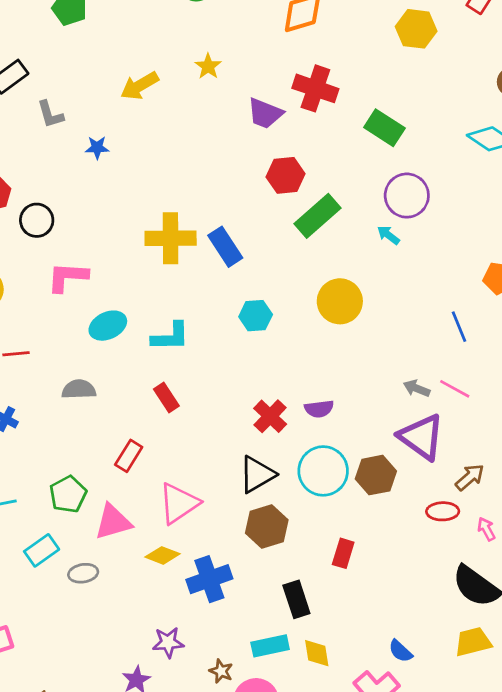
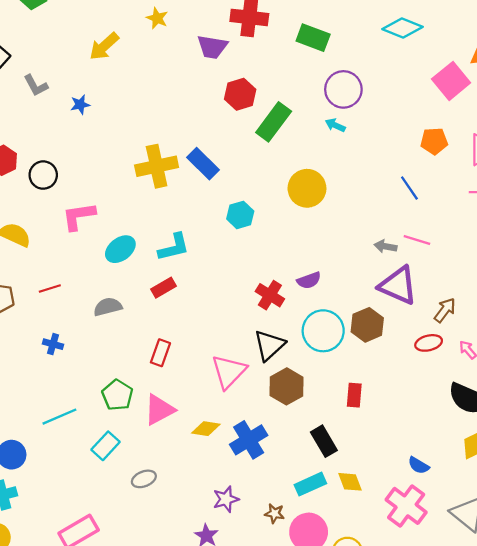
red rectangle: (166, 397) -> (164, 288), moved, turned -75
pink triangle: (179, 503) -> (229, 372), moved
gray ellipse: (83, 573) -> (144, 479), moved

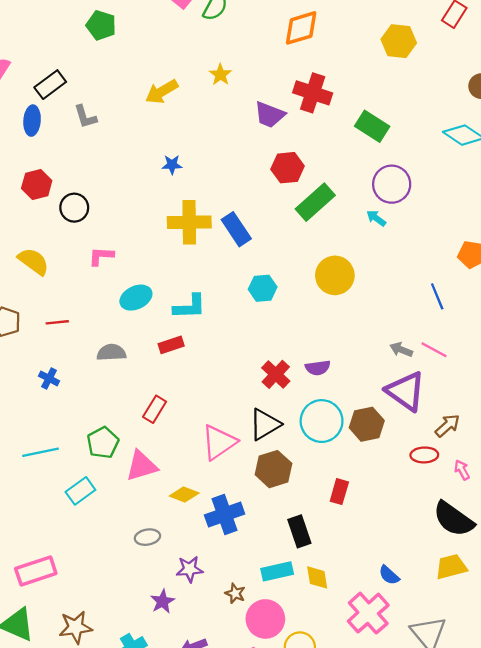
blue star: (80, 105) -> (172, 165), moved
pink L-shape: (79, 216) -> (101, 256), size x0.7
gray ellipse: (144, 479) -> (147, 537), moved

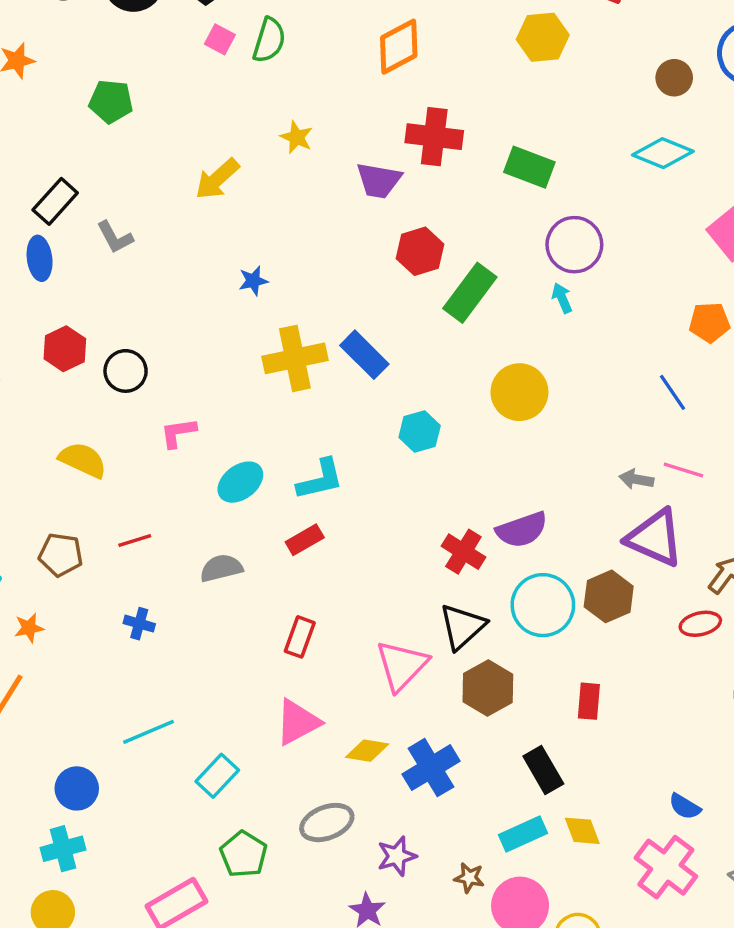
cyan arrow: (376, 218) -> (562, 298), turned 42
purple semicircle: (318, 368) -> (522, 530), size x1.4
green pentagon: (103, 443) -> (244, 854), moved
gray ellipse: (147, 537) -> (327, 823), size x1.4

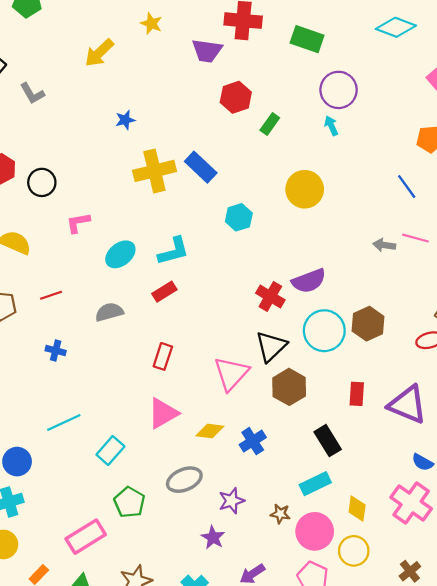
green rectangle: (470, 293) -> (270, 124), size x0.6
purple triangle: (655, 538) -> (408, 404), moved
blue cross: (431, 768) -> (253, 441), size x0.7
yellow diamond: (582, 831) -> (357, 509), moved, turned 30

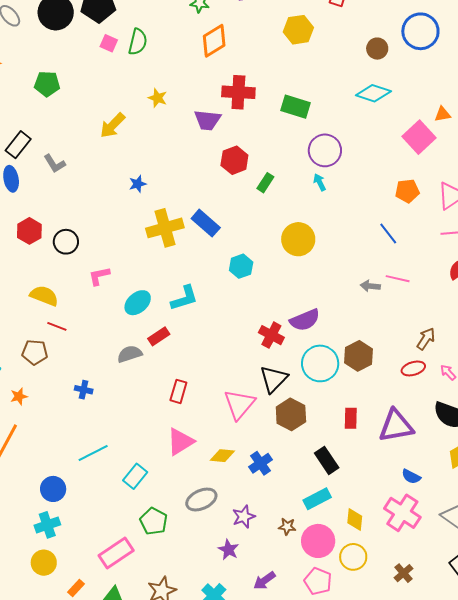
red rectangle: (164, 292) -> (159, 336), moved
red line: (51, 295) -> (57, 326), moved, turned 42
purple triangle: (408, 404) -> (396, 426), turned -30

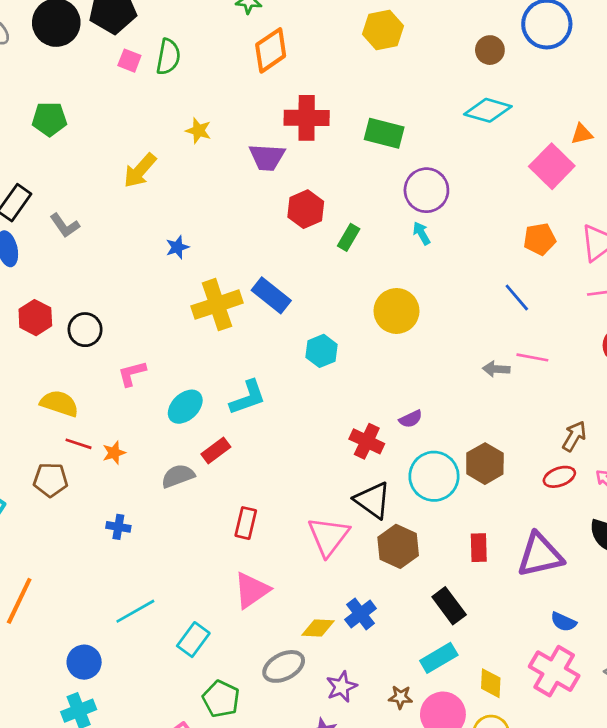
purple semicircle: (305, 320) -> (411, 419), size x0.6
black triangle: (274, 379) -> (373, 500), turned -36
orange star: (19, 396) -> (114, 453), moved
yellow diamond: (222, 456) -> (318, 628), moved

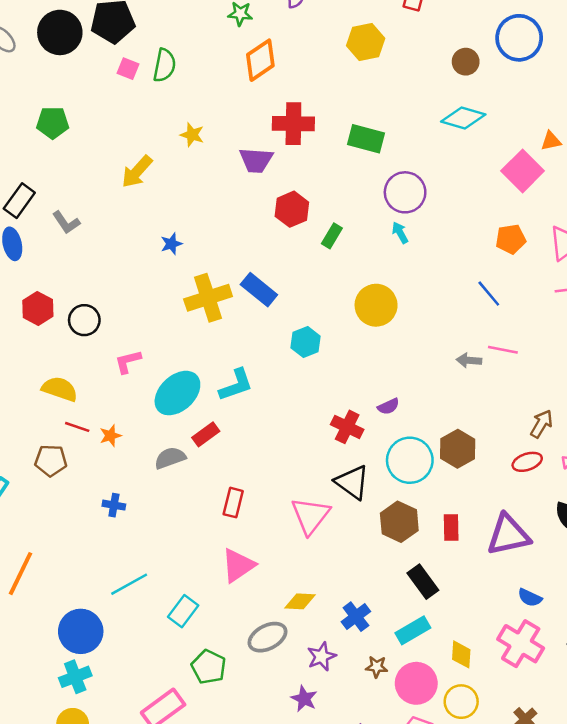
cyan ellipse: (185, 407) -> (177, 393), size x1.4
brown hexagon: (398, 546) -> (399, 522), moved
blue cross: (361, 614) -> (356, 617), moved
blue circle: (84, 662) -> (81, 631), size x1.4

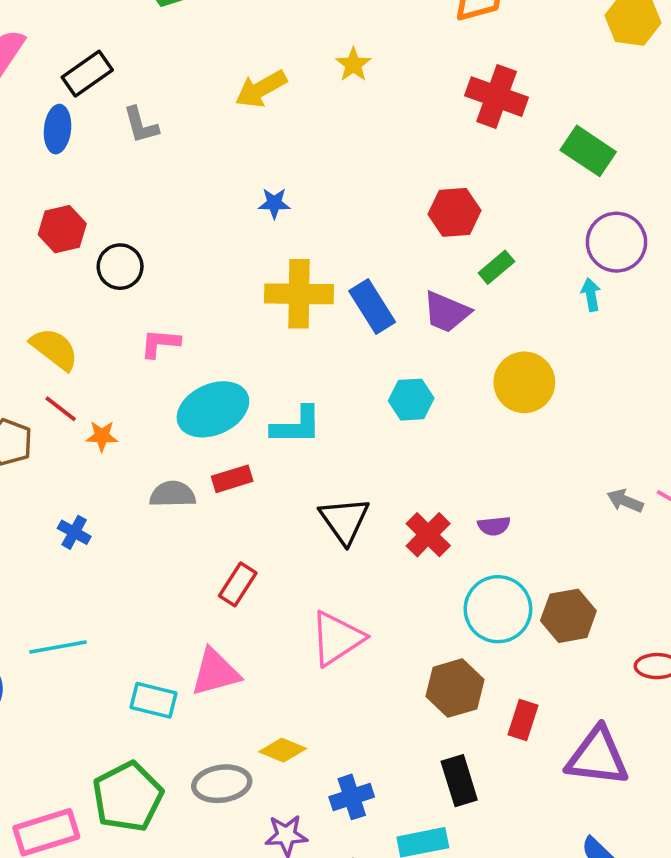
purple trapezoid: (256, 160) -> (446, 312), moved
black triangle: (352, 482) -> (344, 520), moved
cyan rectangle: (183, 611) -> (154, 700), moved, turned 48
green pentagon: (209, 667) -> (128, 797), size x1.4

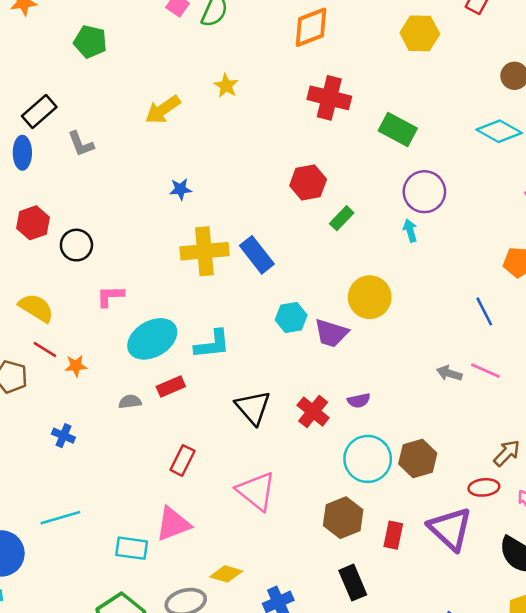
purple trapezoid: (446, 312) -> (331, 333), moved
gray semicircle: (173, 494) -> (130, 402), size x0.7
pink triangle: (337, 638) -> (256, 491), turned -42
purple triangle: (597, 757) -> (450, 529), moved, turned 42

